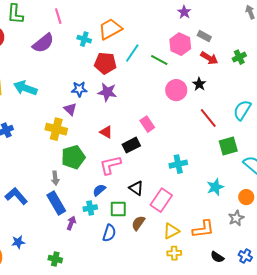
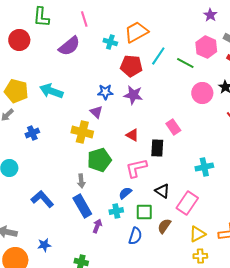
black rectangle: (131, 145) -> (157, 148), turned -60

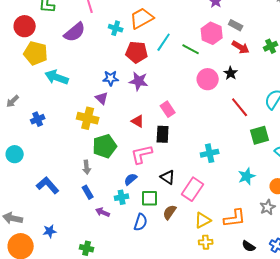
yellow pentagon: (16, 91) -> (36, 53), moved
pink rectangle: (173, 127) -> (168, 109), moved
blue rectangle: (82, 206) -> (88, 192), size x0.6
purple arrow: (97, 226) -> (103, 212), turned -88

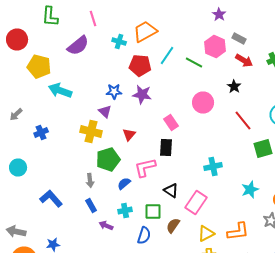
red circle: (25, 26) -> (17, 40), moved
pink circle: (208, 79) -> (203, 102), moved
red triangle: (138, 121) -> (129, 134), moved, turned 40
blue semicircle: (131, 179) -> (124, 184), moved

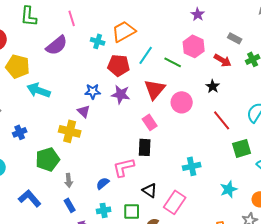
gray rectangle: (239, 38) -> (235, 38), moved
red triangle: (129, 134) -> (155, 89), moved, size x1.6
green pentagon: (108, 160) -> (48, 159), moved

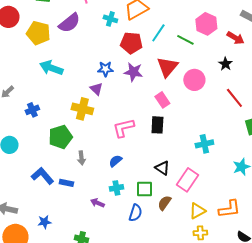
yellow pentagon: (18, 66) -> (38, 33), moved
pink L-shape: (124, 167) -> (123, 128), moved
blue rectangle: (70, 205) -> (66, 183), moved, turned -48

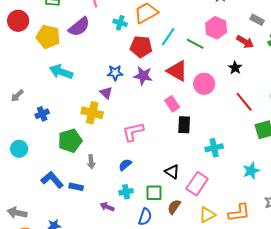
red triangle: (167, 67) -> (177, 71), turned -40
black rectangle: (157, 125) -> (184, 125), moved

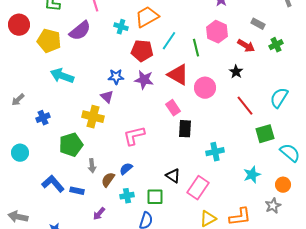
green line: (195, 44) -> (196, 48), turned 48
purple arrow: (107, 207) -> (99, 214), moved, turned -72
brown semicircle: (174, 207) -> (108, 180), moved

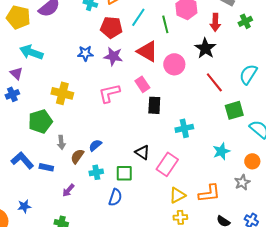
red arrow: (246, 46) -> (215, 22), turned 60
black star: (236, 72) -> (205, 48), size x1.5
purple triangle: (107, 97) -> (16, 73), moved
pink L-shape: (134, 136) -> (109, 93), moved

